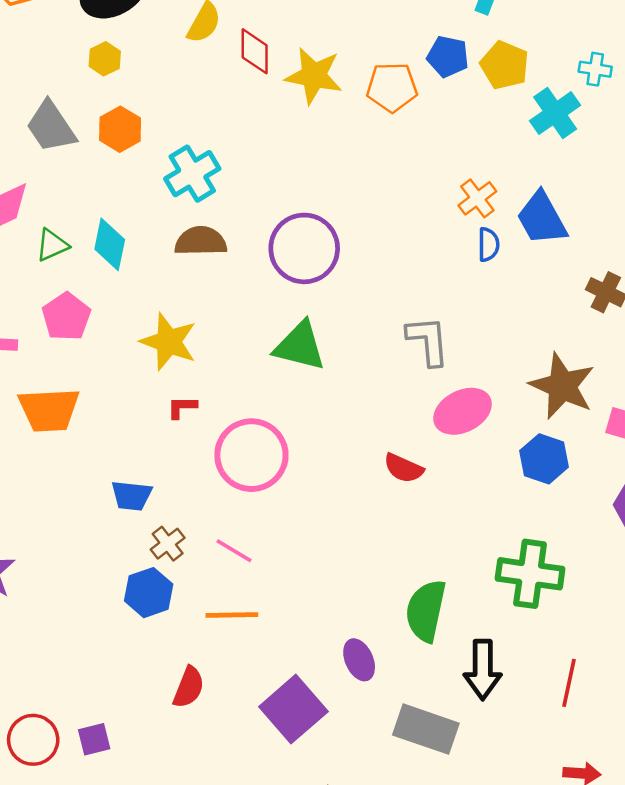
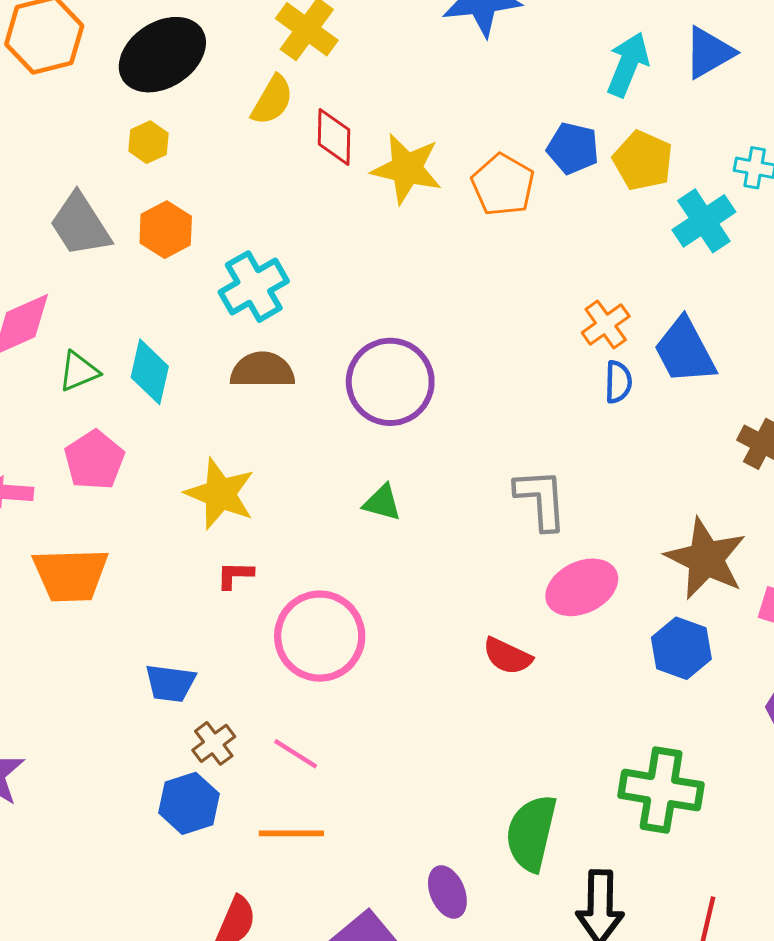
orange pentagon: (392, 87) -> (503, 185), turned 30
green triangle: (300, 346) -> (382, 503), size x0.6

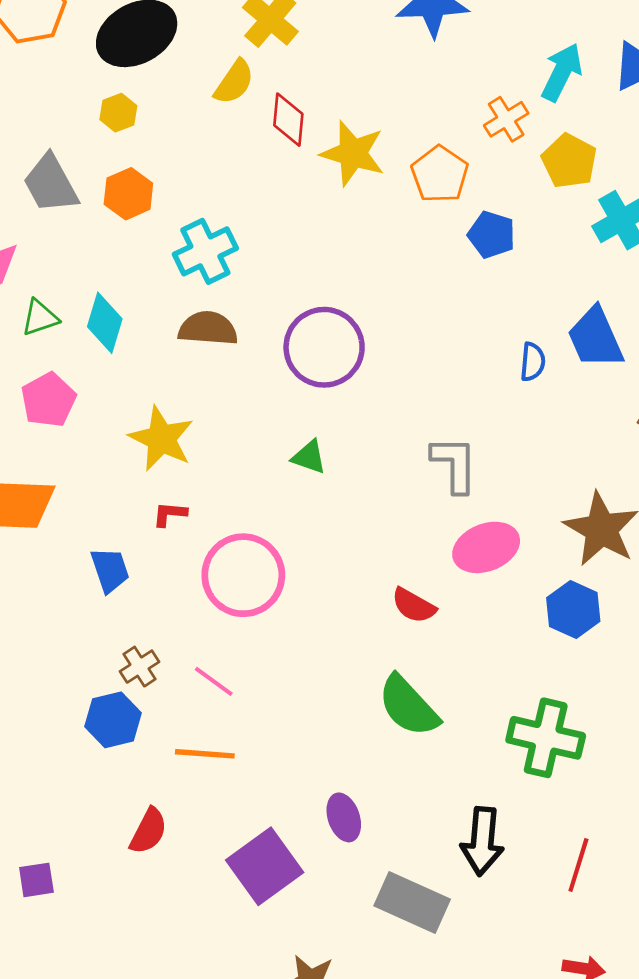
blue pentagon: (573, 148) -> (492, 235), moved
orange cross: (606, 324) -> (506, 119), moved
blue trapezoid: (170, 683) -> (110, 570), moved, turned -120
green semicircle: (531, 833) -> (408, 706), moved, turned -60

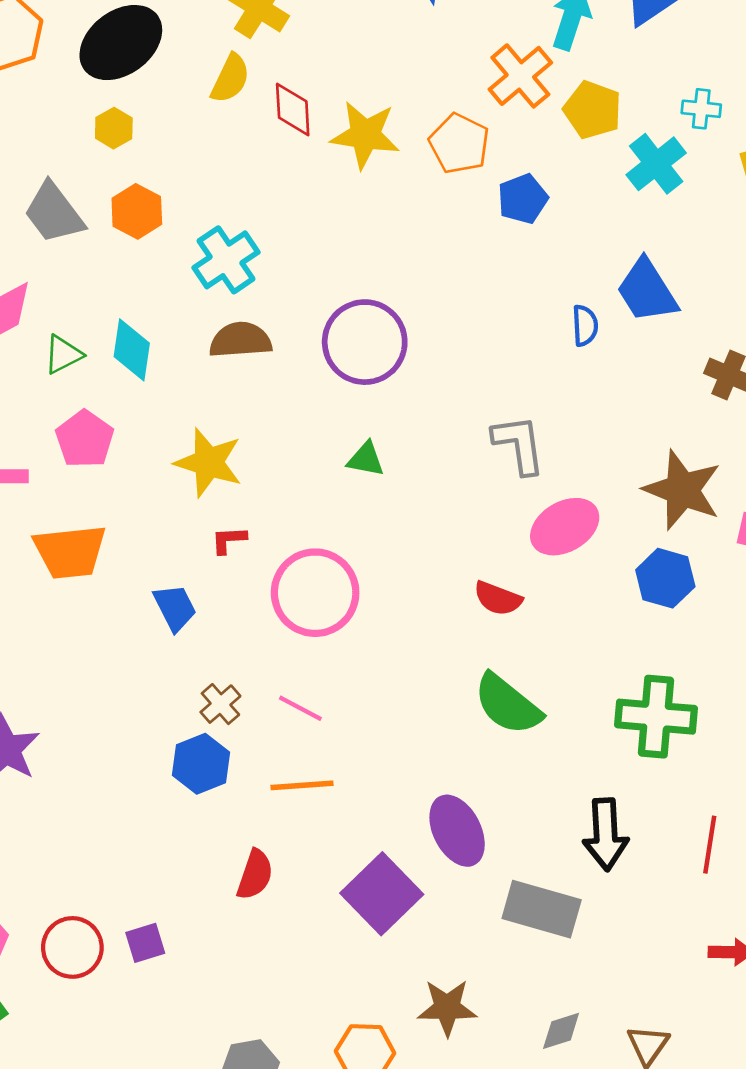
orange cross: (506, 119) -> (520, 76), size x1.4
blue pentagon: (492, 235) -> (523, 199), turned -30
purple ellipse: (344, 817) -> (457, 831), size x1.4

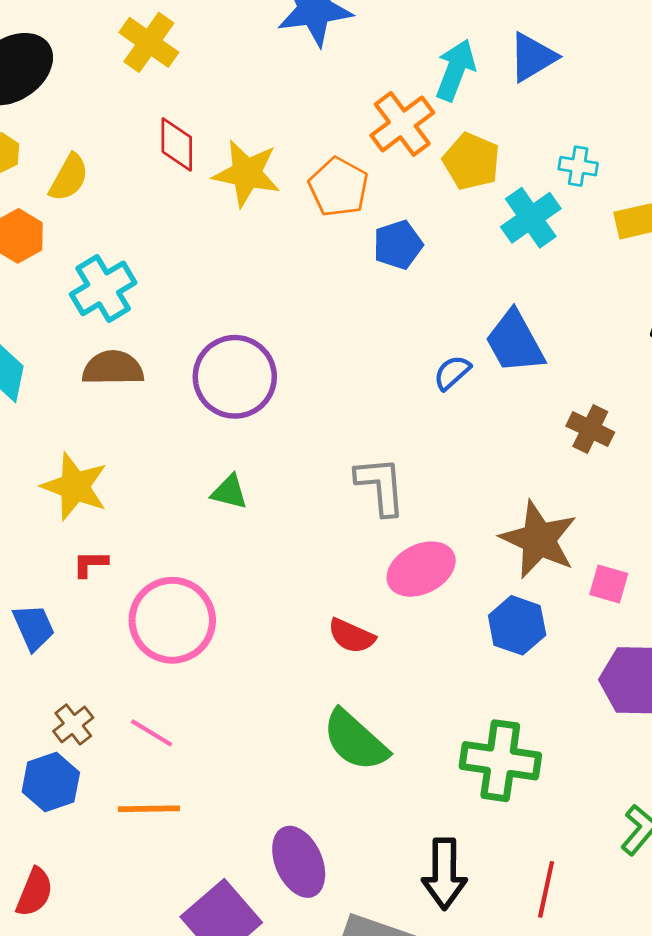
yellow semicircle: (230, 79) -> (69, 178), moved
blue semicircle: (585, 326) -> (452, 373), turned -132
red semicircle: (255, 875) -> (34, 892), moved

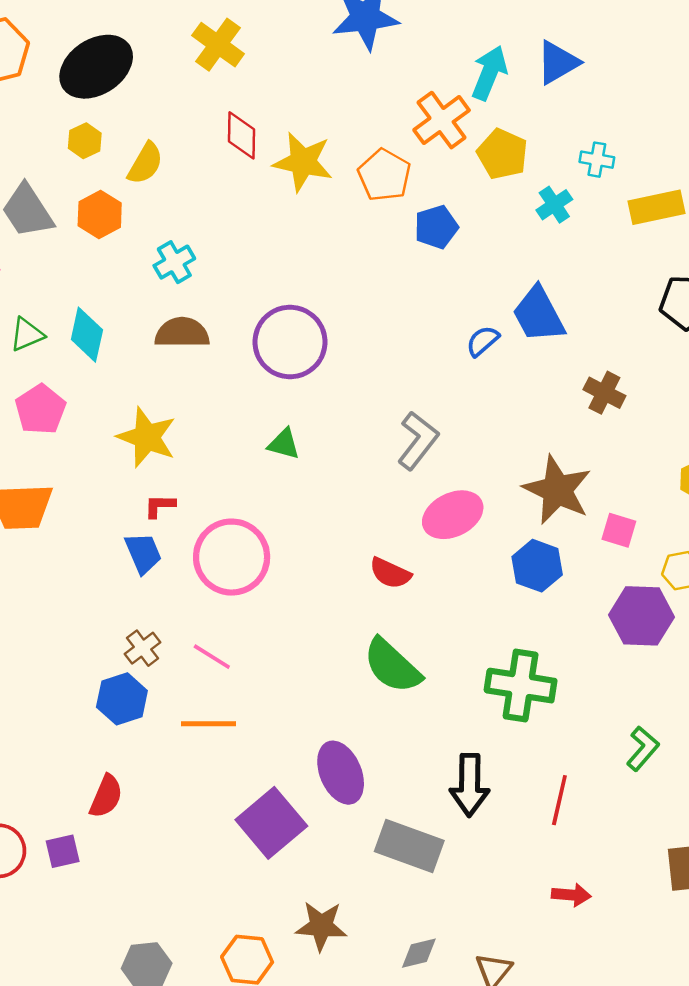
cyan cross: (531, 218) -> (554, 205), size x0.7
cyan cross: (103, 288) -> (174, 262), size x0.7
gray L-shape: (381, 486) -> (418, 440), turned 42
blue trapezoid: (34, 627) -> (143, 553), moved

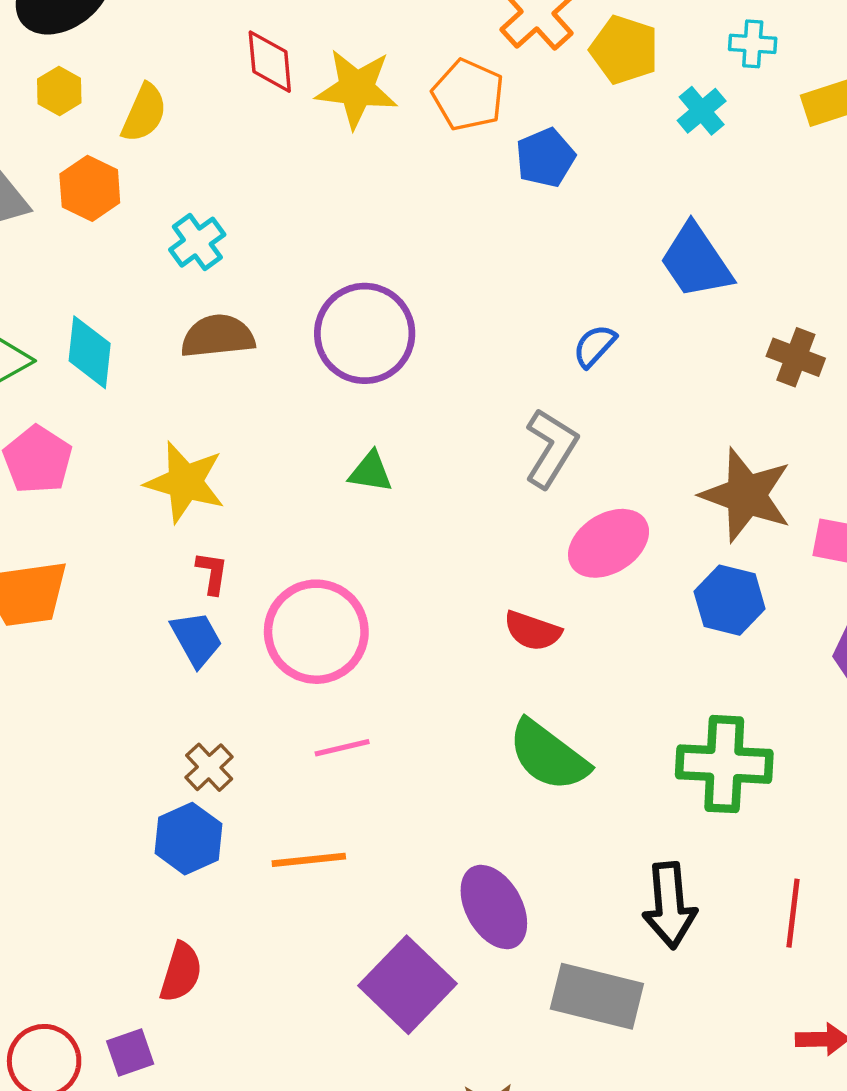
blue semicircle: (483, 341) -> (595, 346), moved
red L-shape: (160, 506) -> (212, 573), turned 104
pink line: (212, 657) -> (342, 748), moved, turned -39

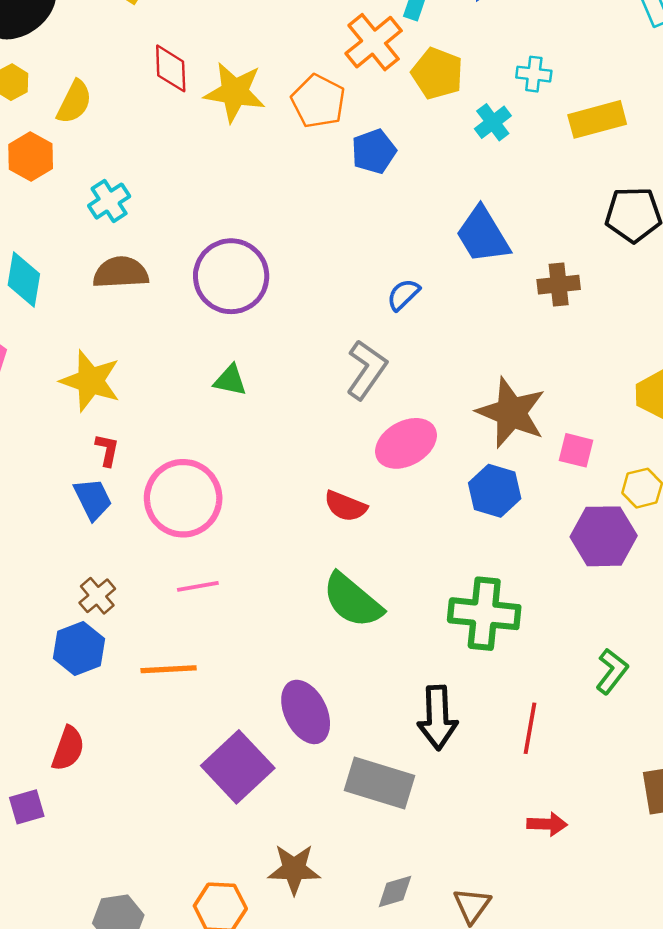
brown cross: (796, 357) -> (559, 285), moved, turned -30

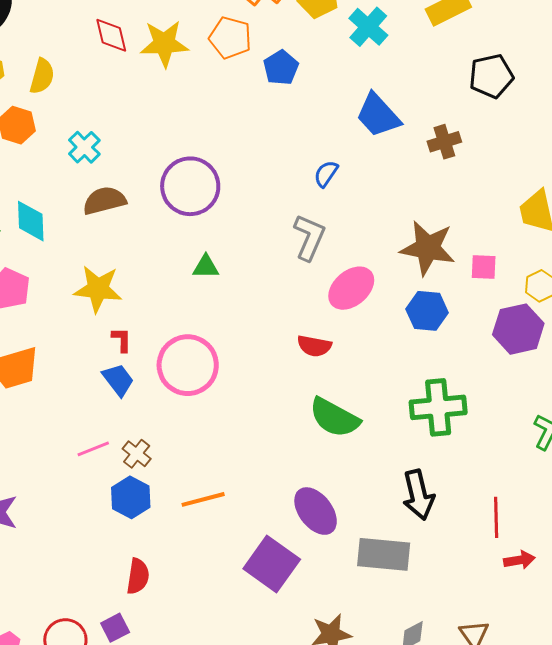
cyan cross: (493, 122) -> (368, 27), size x1.4
pink line: (198, 586) -> (93, 449), moved
red line: (530, 728) -> (496, 517), moved

